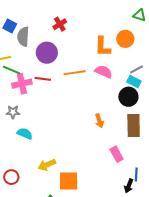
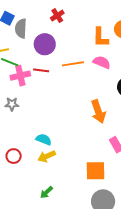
orange arrow: (99, 121) -> (98, 112), size x1.6
cyan semicircle: (25, 134) -> (44, 139), moved
red circle: (11, 177) -> (14, 156), moved
orange square: (69, 181) -> (95, 171), moved

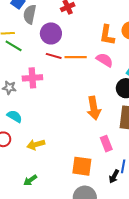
red line: (41, 70) -> (54, 56), moved
pink cross: (20, 76) -> (32, 78), moved
cyan semicircle: (44, 139) -> (15, 116), moved

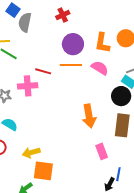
purple circle: (51, 33) -> (73, 44), moved
red line: (54, 56) -> (43, 71), moved
orange square: (82, 166) -> (43, 171), moved

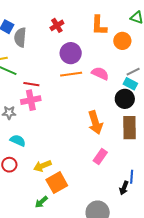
orange L-shape: (102, 43) -> (99, 25), moved
red line: (43, 71) -> (31, 84), moved
pink rectangle: (102, 151) -> (100, 156), moved, turned 63
orange square: (43, 171) -> (57, 183), turned -30

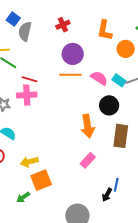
cyan rectangle: (130, 84) -> (119, 80), moved
black circle: (125, 99) -> (109, 105), moved

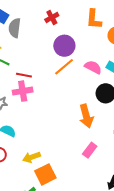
orange line: (70, 75) -> (64, 67), turned -35

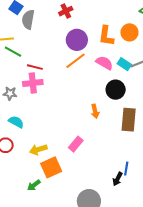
orange L-shape: (94, 19) -> (106, 36), moved
orange arrow: (86, 116) -> (95, 111), size x0.6
pink rectangle: (90, 150) -> (76, 144), moved

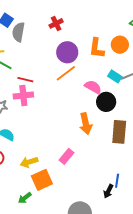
pink semicircle: (104, 63) -> (93, 87), moved
orange arrow: (95, 111) -> (86, 124), size x1.5

